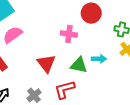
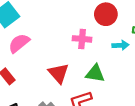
cyan arrow: (99, 59) -> (120, 45), moved

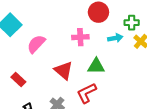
pink semicircle: (19, 43) -> (36, 44), moved

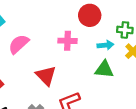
green triangle: (96, 66) -> (104, 69), moved

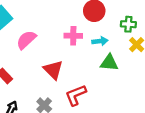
cyan arrow: (106, 45) -> (100, 41), moved

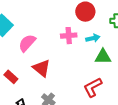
red triangle: (53, 70) -> (42, 68), moved
red L-shape: (76, 95) -> (93, 87), moved

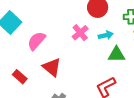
pink cross: (69, 36) -> (80, 33), turned -35

